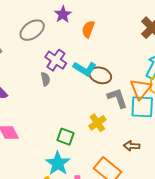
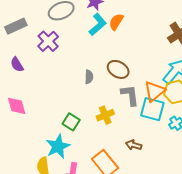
purple cross: (56, 60) -> (48, 41), moved
cyan L-shape: (85, 69) -> (98, 24), moved, turned -85
gray semicircle: (45, 79) -> (89, 77), moved

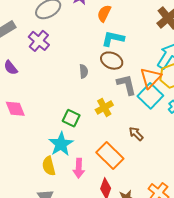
cyan L-shape: (98, 24) -> (113, 39), moved, turned -120
cyan square: (152, 109) -> (150, 96), turned 35
brown arrow: (134, 145) -> (136, 134), turned 35

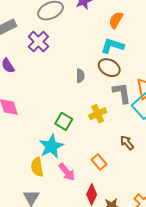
orange semicircle: (104, 13) -> (116, 20), moved
orange rectangle: (110, 156) -> (99, 162), size x0.6
pink arrow: (79, 168) -> (67, 172), turned -48

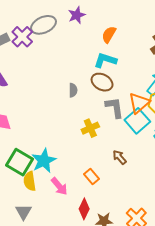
purple cross: (38, 42) -> (22, 37), moved
green square: (64, 121) -> (20, 162), moved, size x1.5

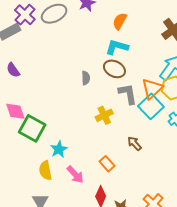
purple cross: (22, 37) -> (25, 15), moved
cyan star: (44, 161) -> (59, 149), size x0.7
green square: (20, 162) -> (32, 128), moved

